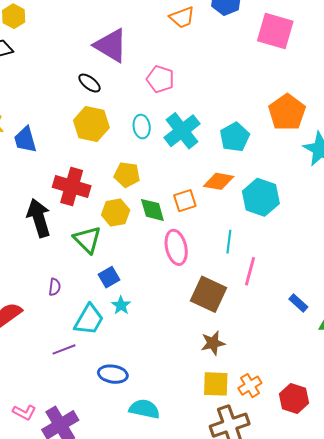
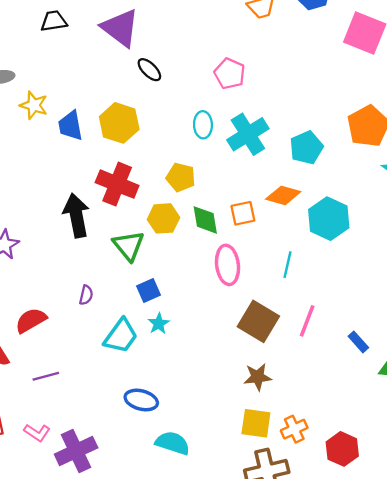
purple triangle: (111, 45) -> (120, 28), moved
yellow hexagon: (91, 124) -> (119, 123), moved
pink line: (250, 271) -> (307, 321), moved
purple line: (64, 349) -> (46, 376), moved

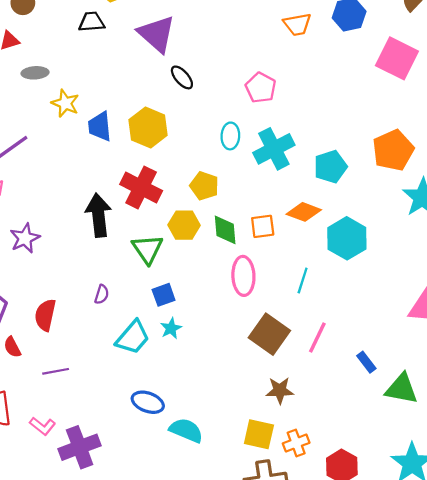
red semicircle: (31, 320) -> (45, 315), turned -52
brown star: (258, 377) -> (280, 390), moved
cyan semicircle: (173, 443) -> (186, 430), moved

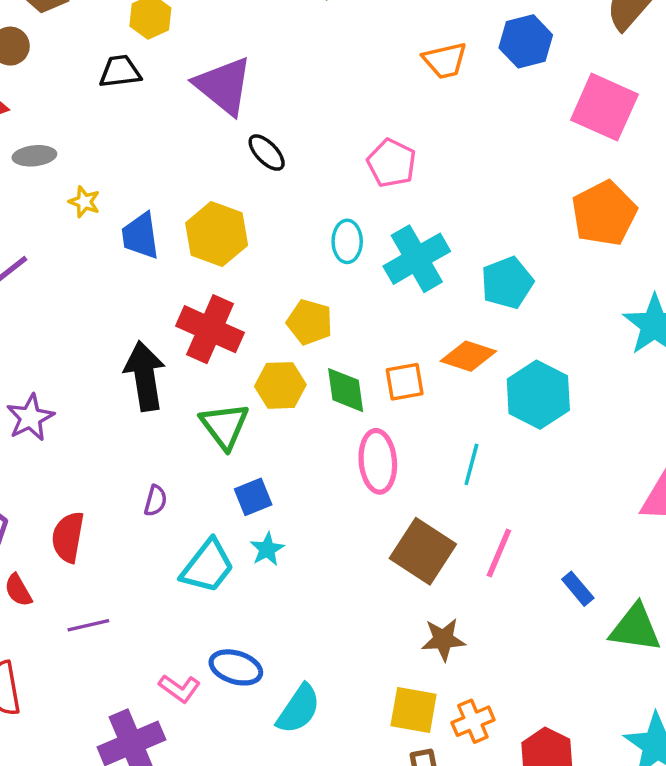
yellow star: (65, 103) -> (84, 202), size x0.7
orange pentagon: (393, 150) -> (604, 213), moved
pink L-shape: (43, 426) -> (180, 688), moved
cyan semicircle: (186, 430) -> (299, 709), turned 104

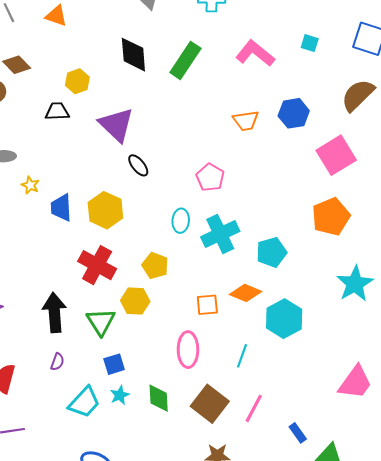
pink square: (604, 107) -> (336, 155), turned 30
black arrow: (145, 376) -> (54, 313), moved
green diamond: (346, 390) -> (159, 398), moved

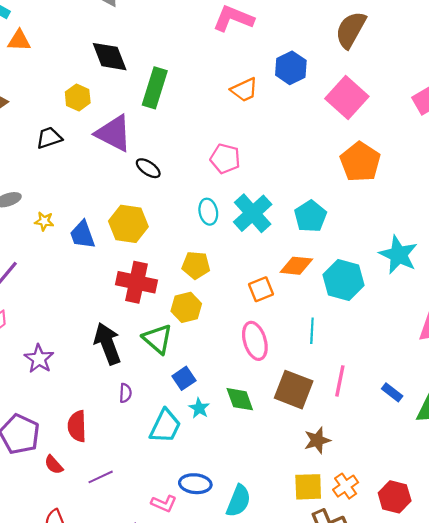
green rectangle: (185, 60) -> (155, 88), moved
yellow hexagon: (77, 81) -> (78, 97), moved
cyan star: (355, 284) -> (398, 255), moved

